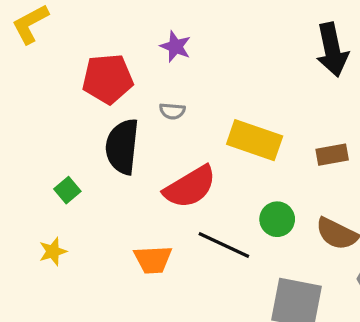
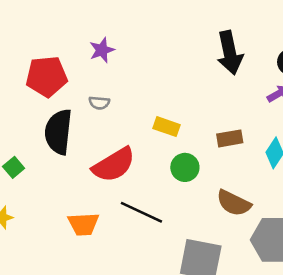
purple star: (175, 47) -> (102, 50), turned 30
yellow rectangle: (255, 140) -> (166, 127), size x0.6
green circle: (277, 219) -> (185, 167), moved

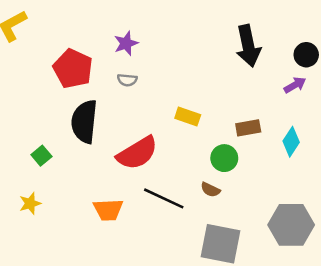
red pentagon: (47, 76) -> (73, 69), turned 30
gray semicircle: (99, 103) -> (127, 80), moved
green circle: (185, 167) -> (224, 158), moved
brown semicircle: (234, 203) -> (210, 190), moved, size x0.6

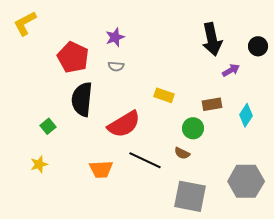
purple arrow: (295, 85) -> (231, 70), moved

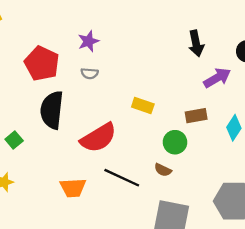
black arrow: (212, 39) -> (196, 43), size x0.7
purple arrow: (231, 70) -> (217, 78), size x1.4

